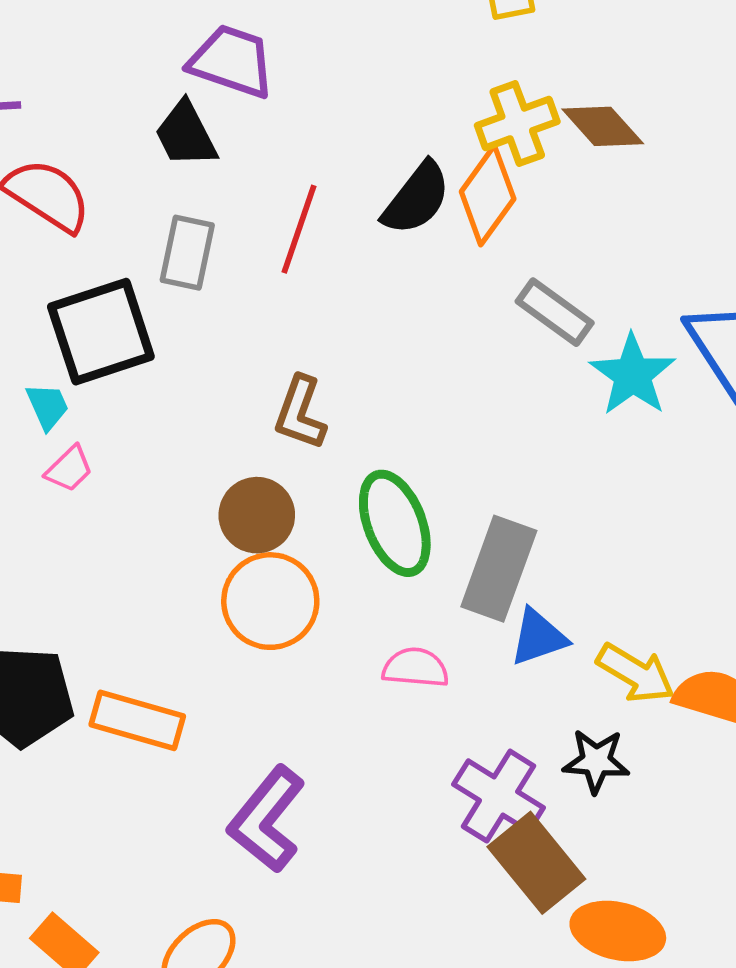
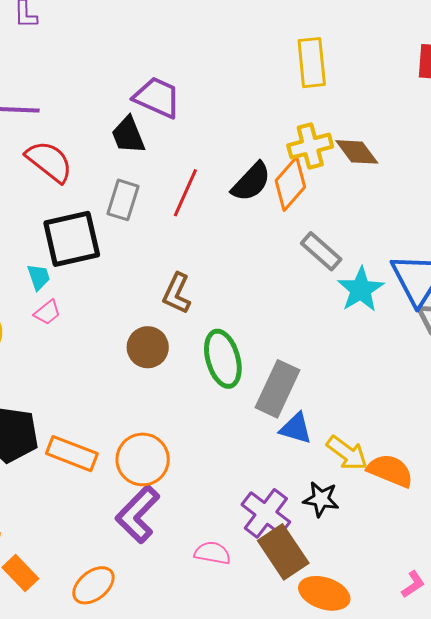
orange circle: (270, 601) -> (143, 459), moved
blue triangle: (538, 637) -> (296, 428), turned 30
pink semicircle: (415, 668) -> (212, 553), moved

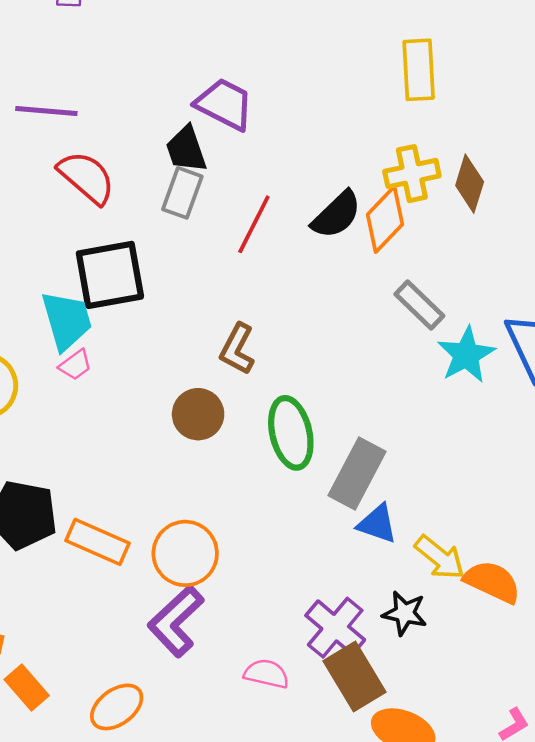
brown diamond: (357, 152) -> (470, 184), turned 51
gray rectangle: (123, 200) -> (182, 193), moved
cyan trapezoid: (39, 277) -> (67, 320), size x1.8

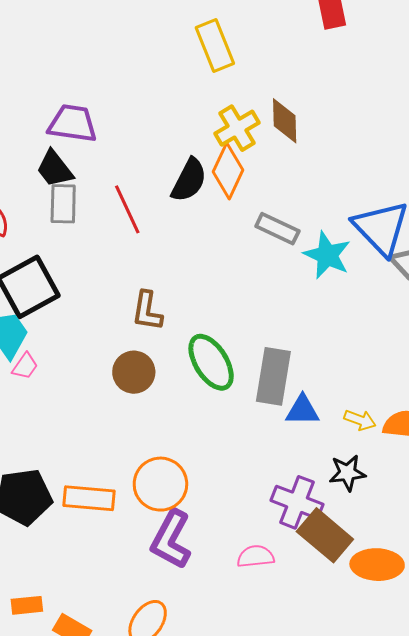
red line: (254, 224) -> (127, 209), turned -33
yellow arrow: (440, 557) -> (360, 420), size x0.7

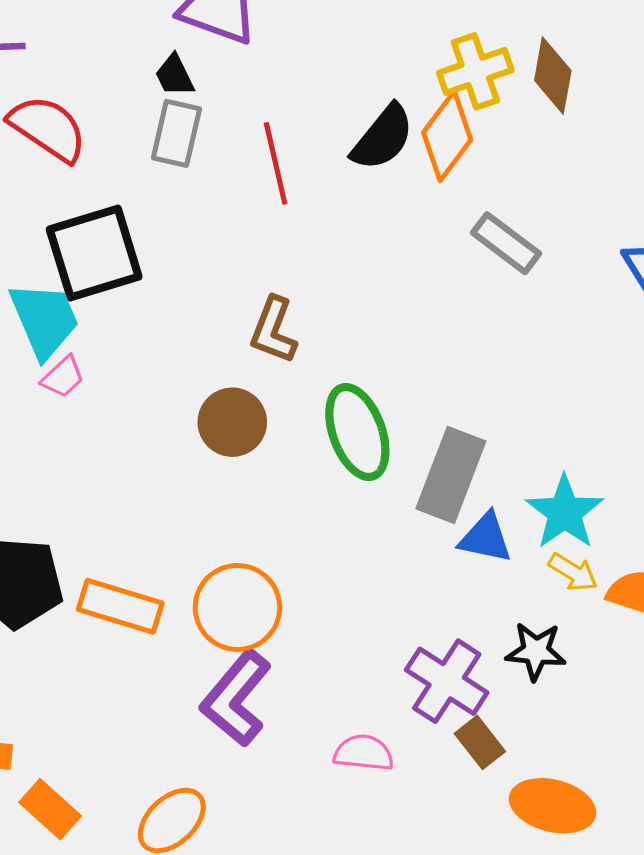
black trapezoid: (55, 169) -> (174, 75), size x0.7
cyan star: (327, 255) -> (565, 512), moved
brown rectangle: (325, 535) -> (480, 742), size x0.6

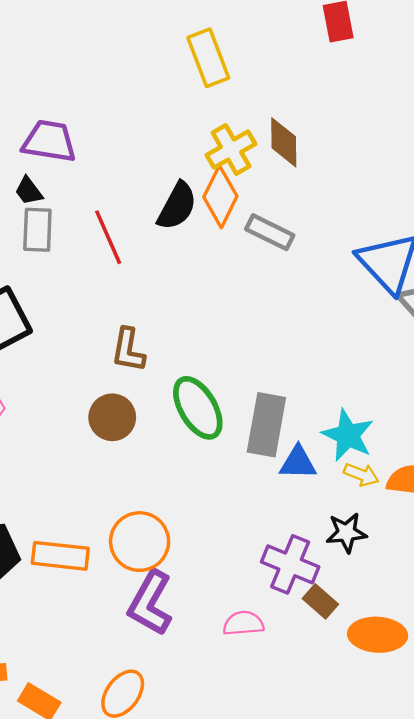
gray rectangle: (506, 243) -> (270, 232), moved

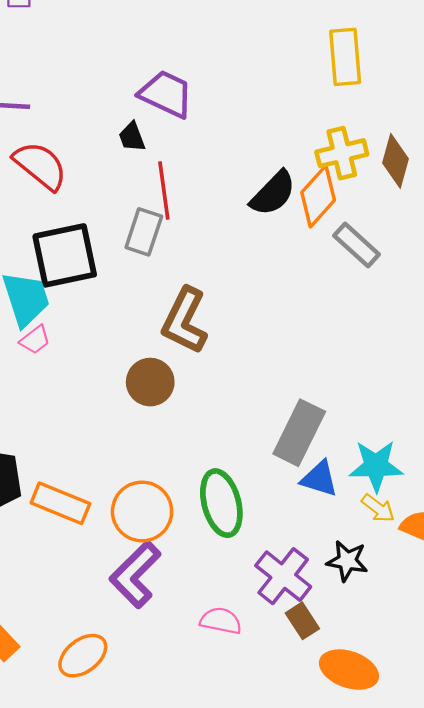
gray rectangle: (37, 230) -> (144, 232), moved
red line: (108, 237) -> (164, 190), moved
brown L-shape: (128, 350) -> (185, 321), size x1.4
green ellipse: (198, 408) -> (221, 503), moved
cyan star: (348, 435) -> (376, 466), turned 30

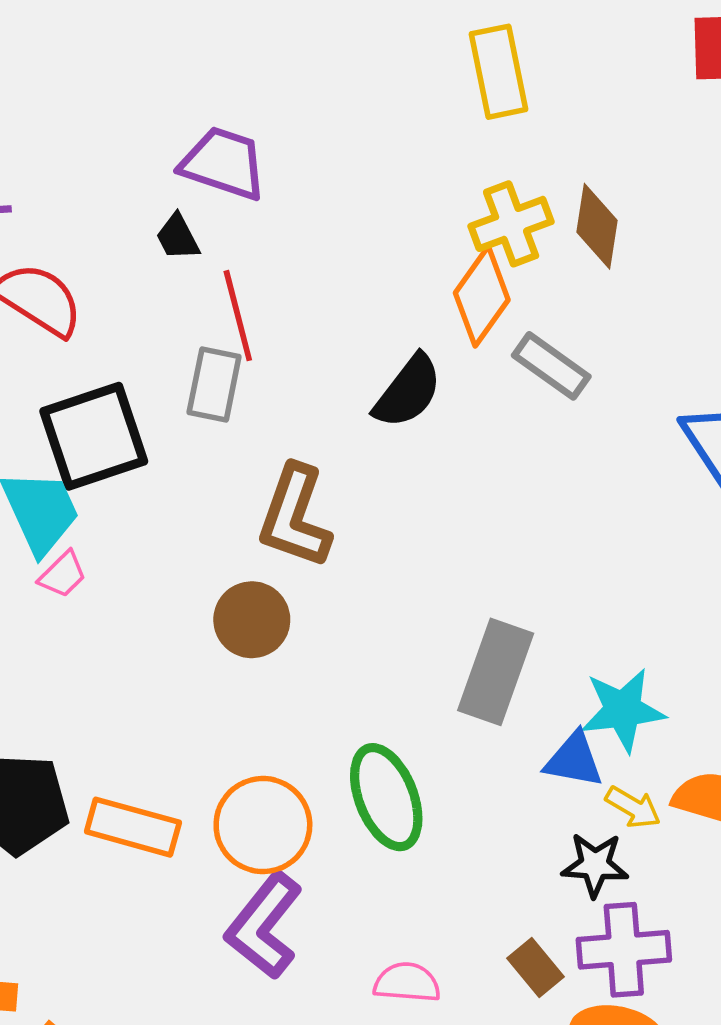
black semicircle: (273, 193) -> (408, 391), moved
blue triangle: (319, 479) -> (574, 760), moved
yellow arrow: (378, 508) -> (633, 807), moved
purple cross: (283, 576) -> (624, 950), moved, turned -36

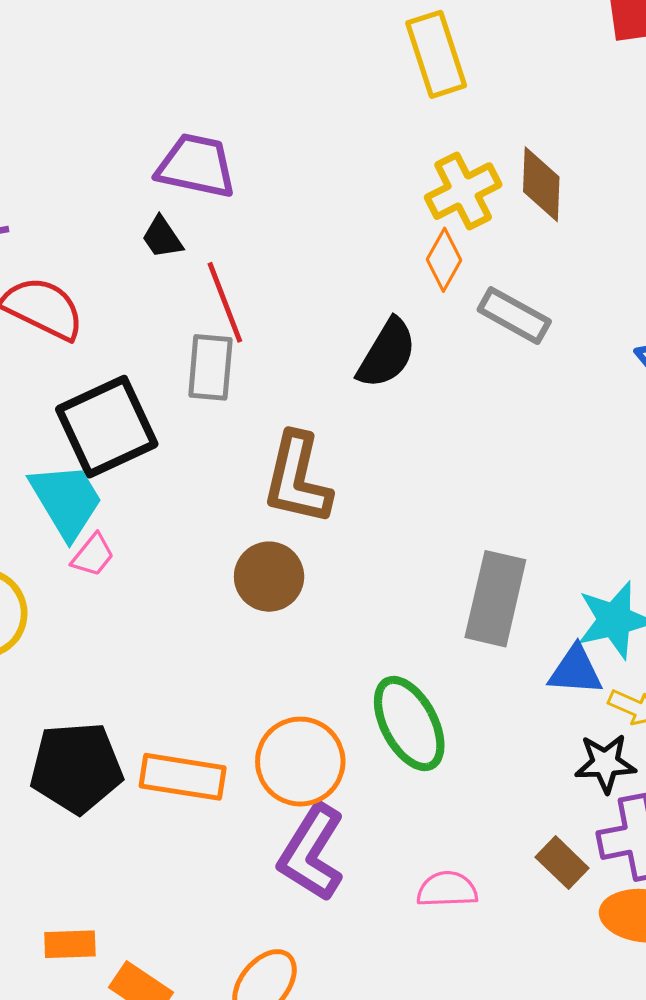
orange diamond: (482, 296) -> (444, 260), size x0.7

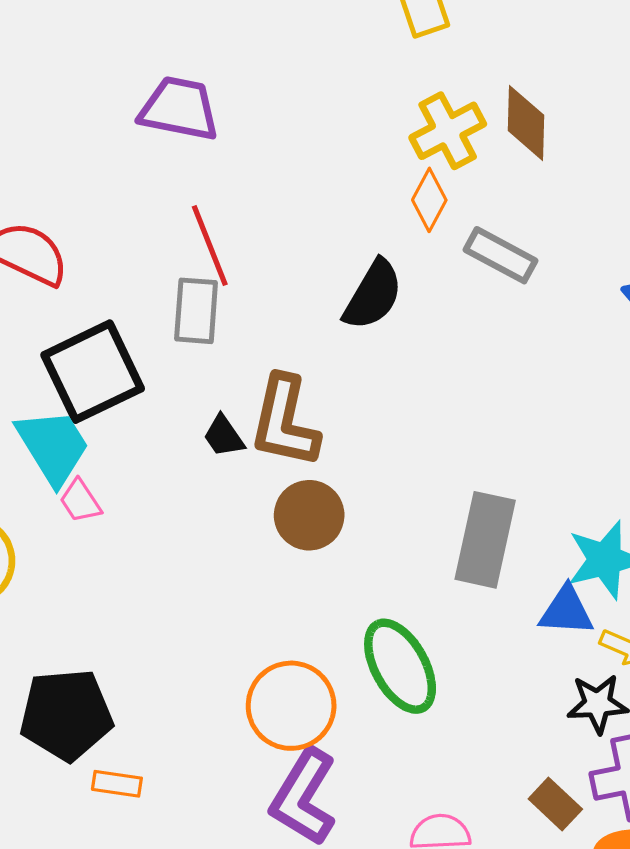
black trapezoid: (162, 237) -> (224, 436), moved
pink trapezoid: (93, 555) -> (80, 501), turned 108
brown circle: (269, 577) -> (309, 515), moved
orange rectangle: (183, 777) -> (117, 784), moved, size x0.6

